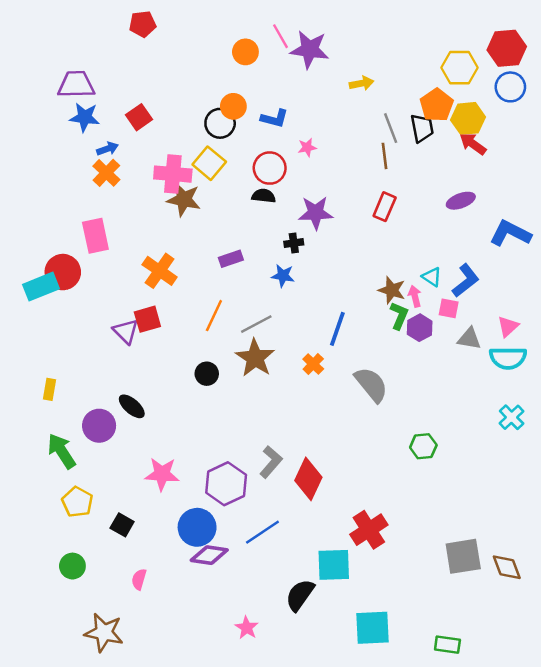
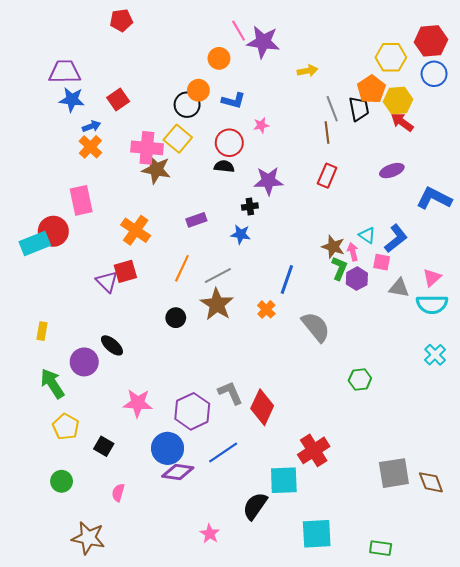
orange circle: (245, 52) -> (219, 58), moved
gray L-shape: (271, 462) -> (230, 393), turned -64

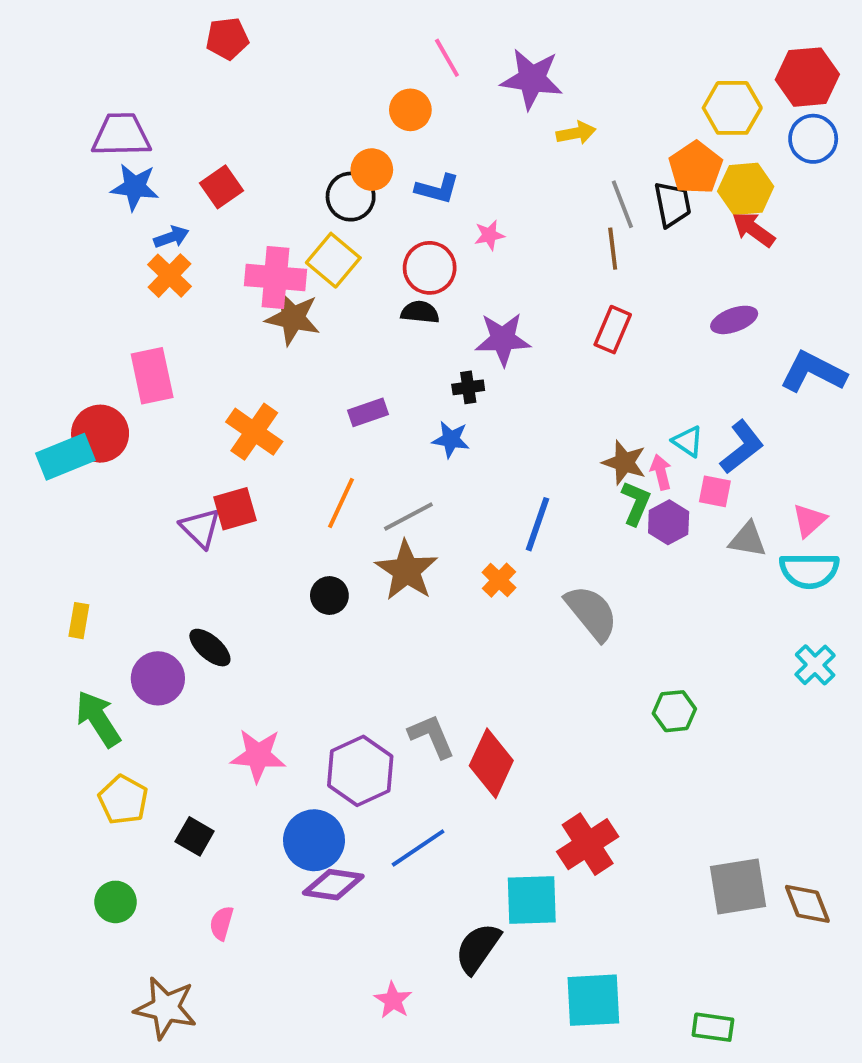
purple star: (263, 42) -> (532, 79), moved

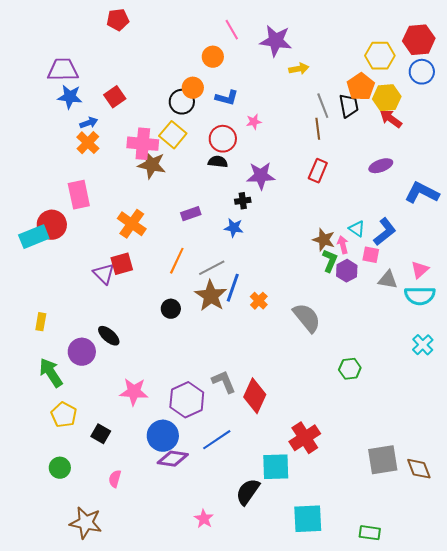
blue line: (538, 524) -> (233, 288), moved

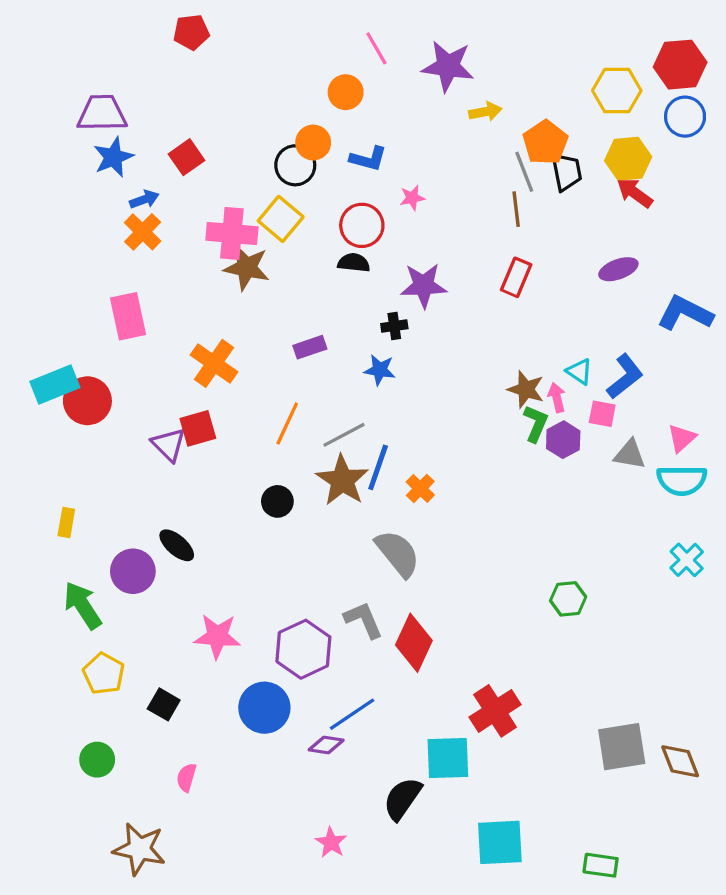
orange pentagon: (361, 87) -> (545, 143), moved
blue star: (70, 97) -> (113, 157), turned -30
red circle: (52, 225) -> (87, 401), moved
gray semicircle: (307, 318) -> (398, 553), moved
purple diamond: (173, 459) -> (326, 745), moved, size x0.7

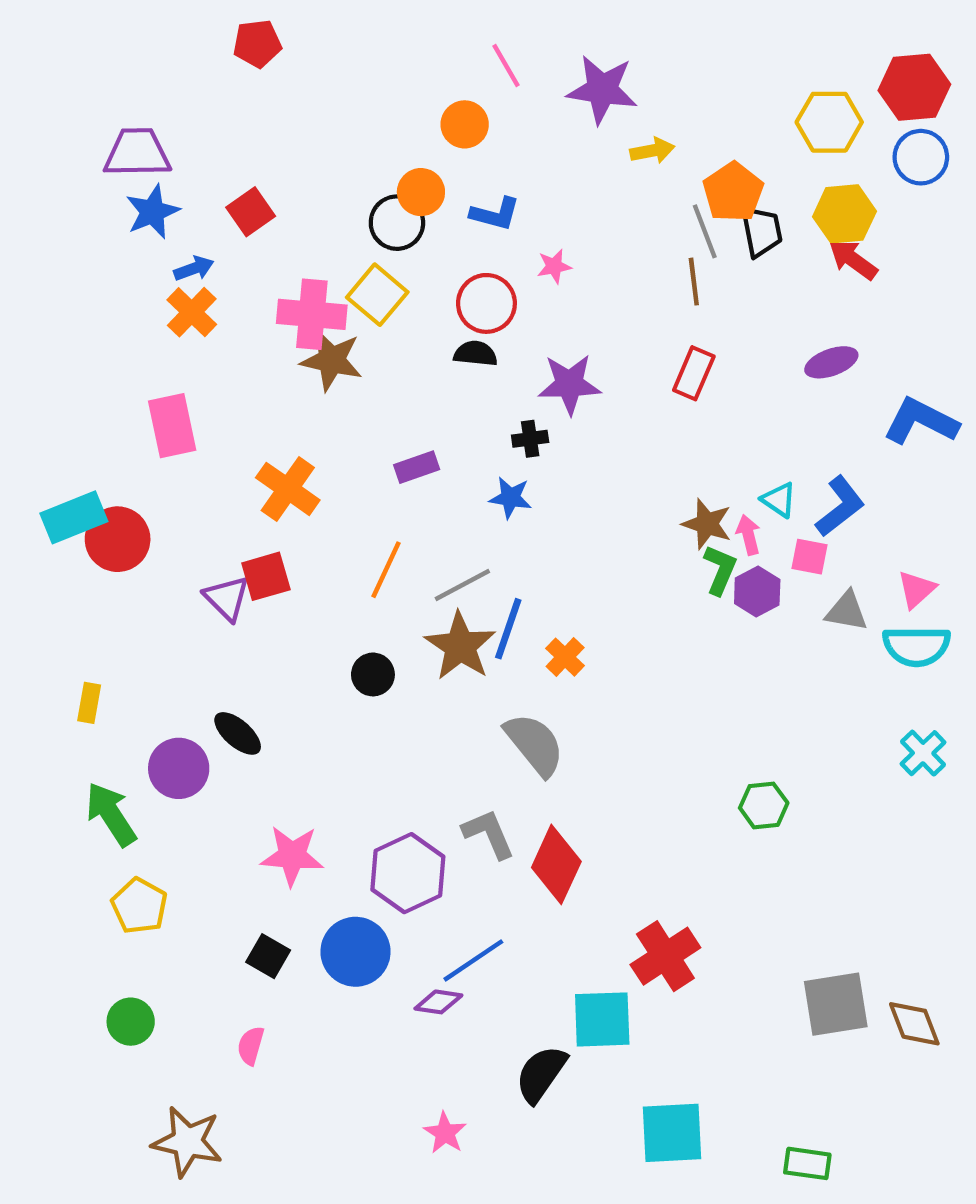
black square: (164, 704) -> (268, 956), moved

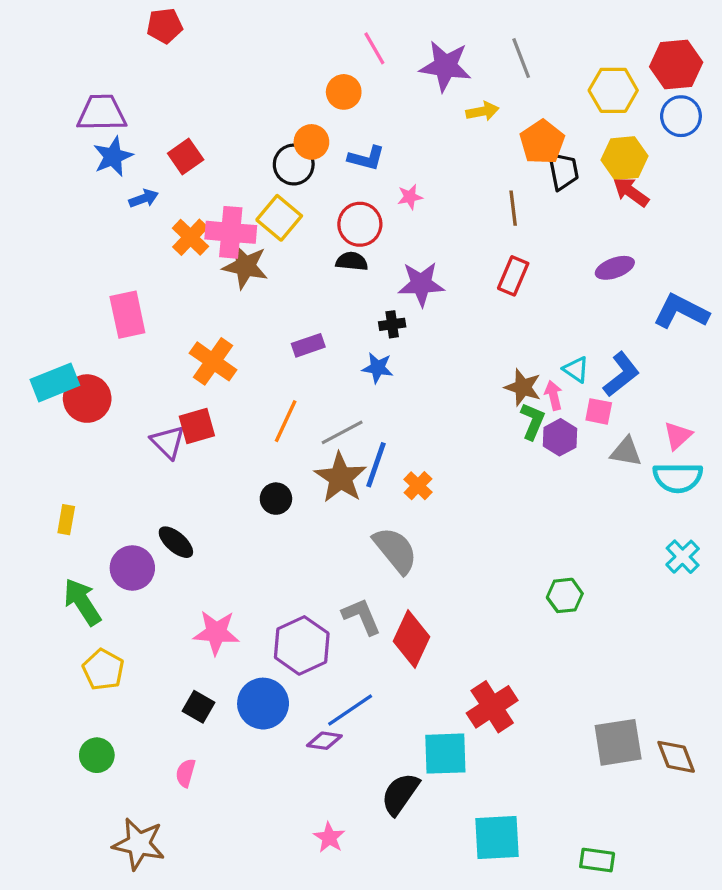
red pentagon: (257, 44) -> (165, 26), moved
gray line: (705, 231) -> (521, 58), moved
orange cross: (192, 312) -> (190, 237), moved

